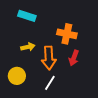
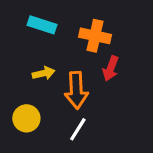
orange cross: (67, 34) -> (95, 36), moved
red arrow: (74, 58) -> (111, 69), moved

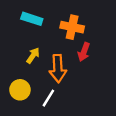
yellow arrow: (44, 73) -> (33, 55), turned -42
white line: (78, 129) -> (48, 98), moved

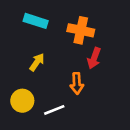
orange arrow: (58, 69) -> (77, 83), moved, size x0.7
white line: (48, 98) -> (54, 110), turned 36

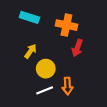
orange arrow: (77, 83) -> (68, 86), moved
yellow circle: (22, 101) -> (46, 69), moved

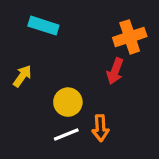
orange cross: (66, 25) -> (130, 37), moved, turned -30
yellow arrow: (30, 51) -> (22, 76), moved

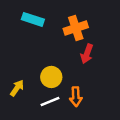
orange cross: (130, 37) -> (76, 28), moved
yellow arrow: (22, 76) -> (17, 88), moved

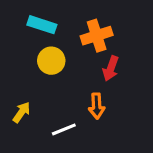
yellow circle: (51, 77) -> (51, 61), moved
orange arrow: (76, 97) -> (97, 106), moved

